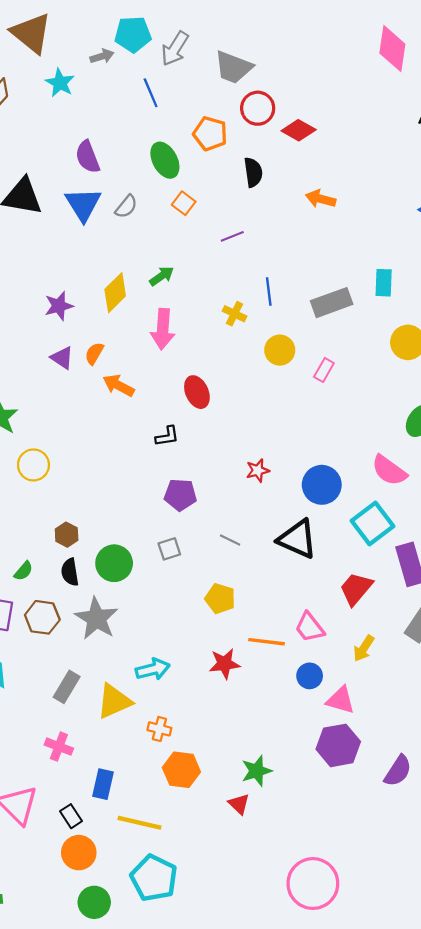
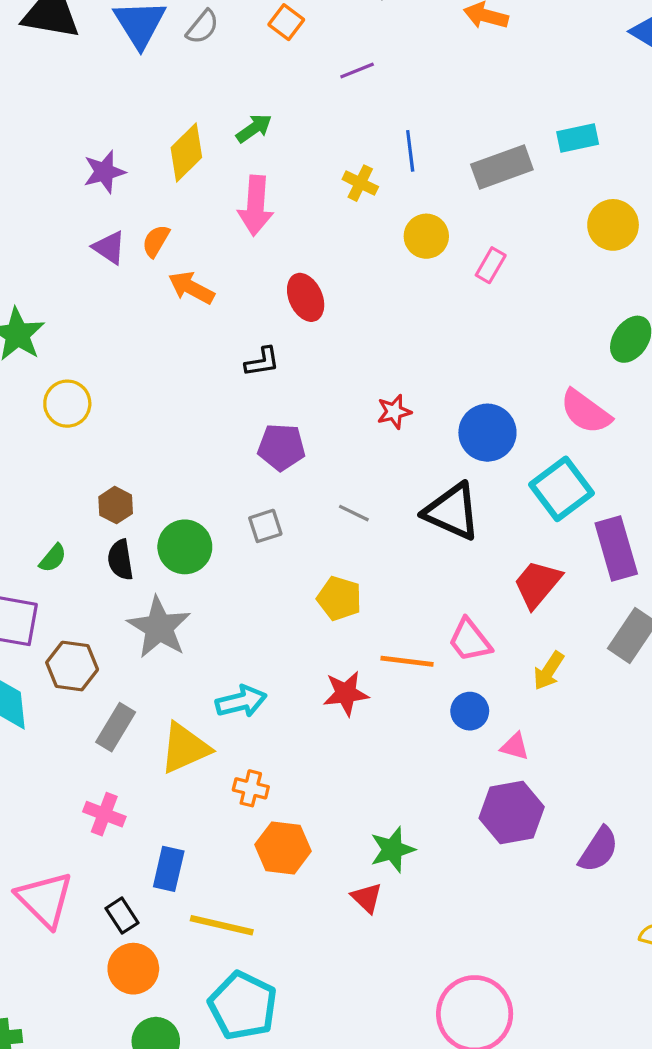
cyan rectangle: (384, 283) -> (578, 138), turned 76
brown hexagon: (42, 617) -> (72, 666), moved
pink triangle: (340, 700) -> (515, 747), size x0.7

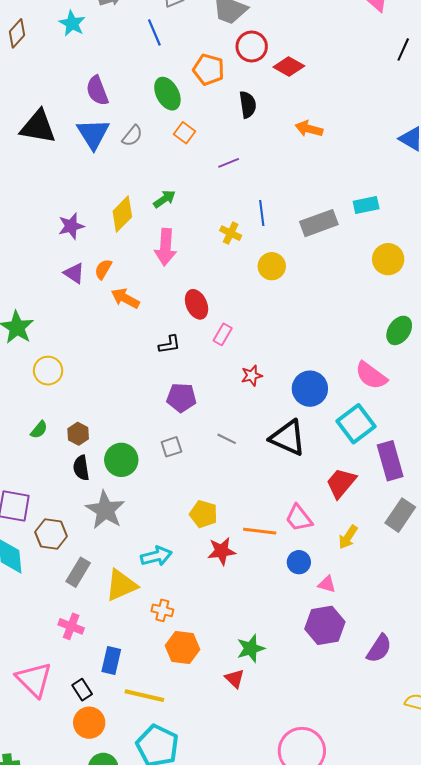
pink rectangle: (491, 265) -> (223, 334), moved
green semicircle: (53, 558) -> (39, 430), moved
yellow pentagon: (339, 598) -> (204, 514), moved

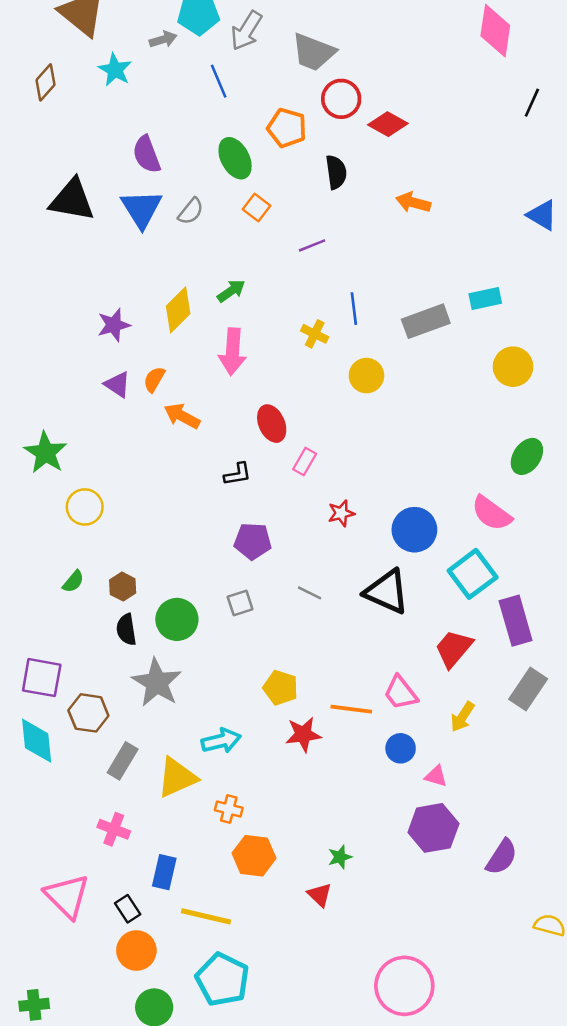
green star: (251, 648) -> (340, 857), size x0.7

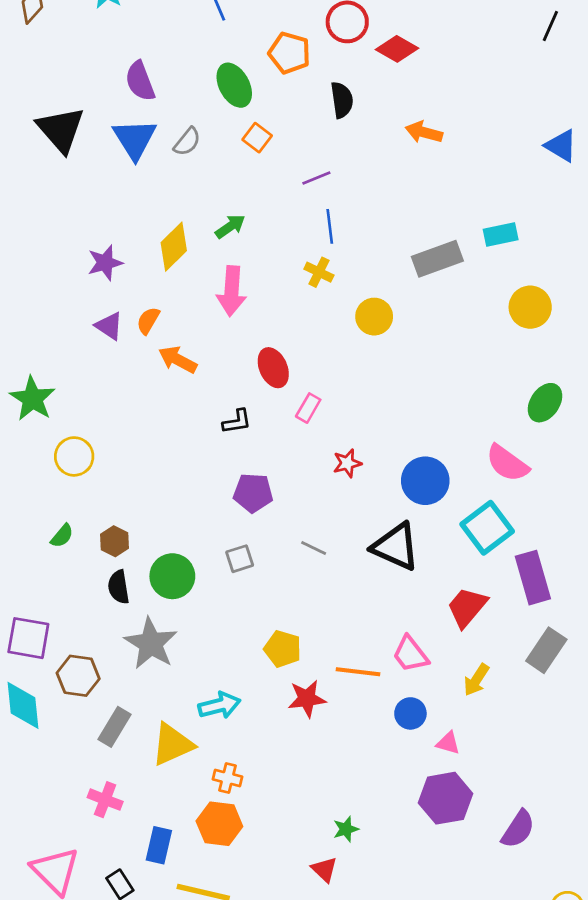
black triangle: (72, 200) -> (61, 130), turned 39
blue line: (354, 309) -> (330, 226), moved
orange hexagon: (254, 856) -> (219, 824), moved

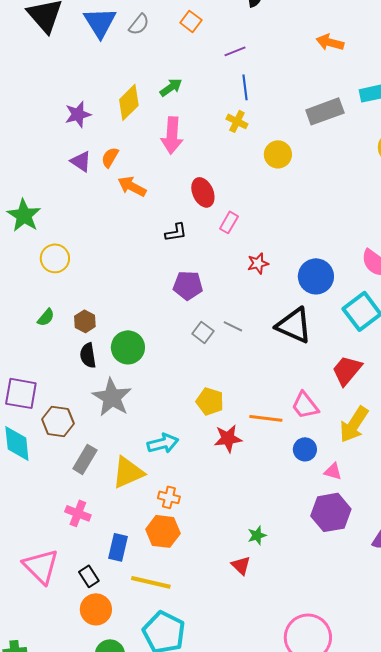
orange arrow: (424, 132) -> (330, 42), moved
gray square: (240, 559) -> (203, 332), moved, turned -35
yellow arrow: (476, 680) -> (354, 424), size x1.5

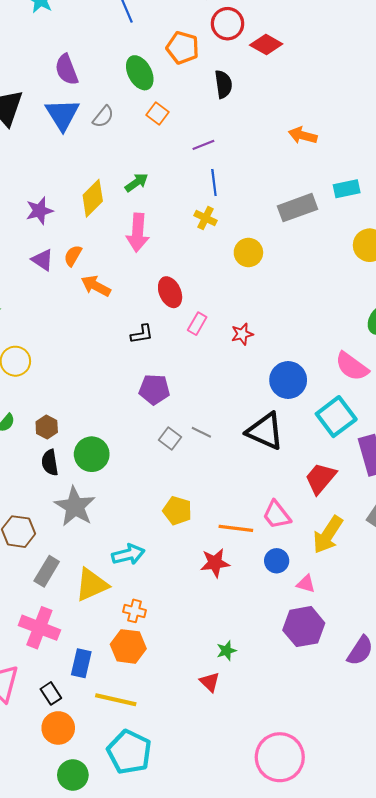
red star: (258, 263) -> (242, 334), moved
red star: (228, 438) -> (215, 563), moved
pink cross: (78, 513) -> (39, 628), size x1.5

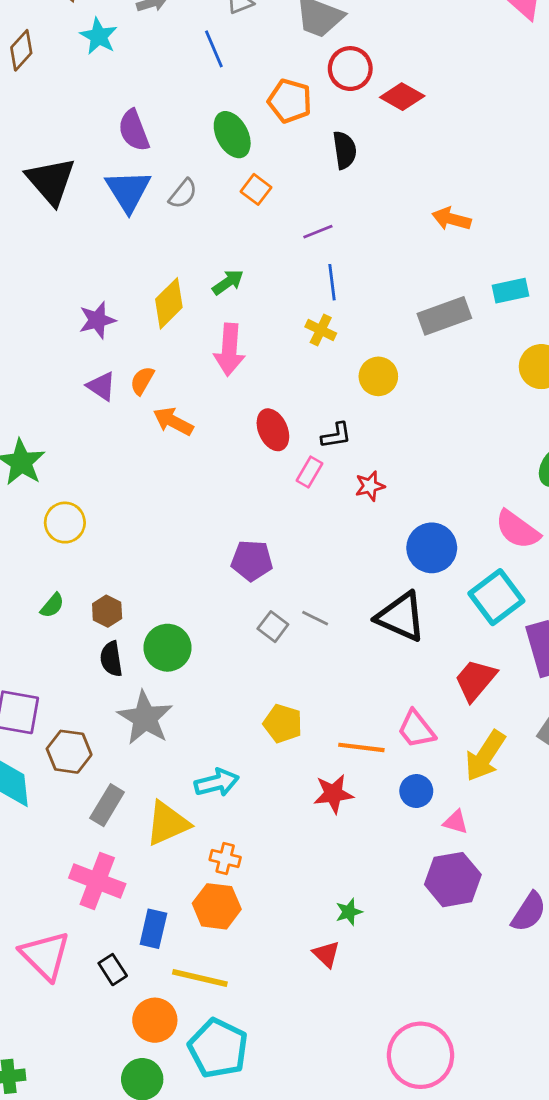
black L-shape: (142, 334) -> (336, 435), moved
orange circle: (58, 728) -> (155, 1020), moved

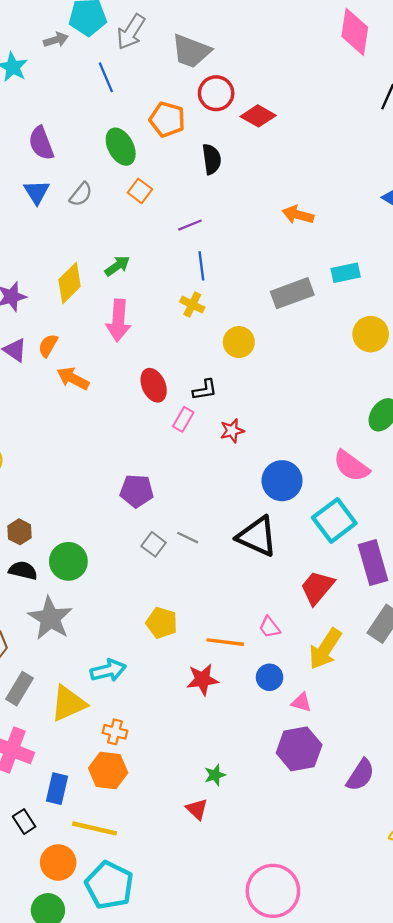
blue triangle: (128, 191) -> (37, 192), size x0.7
black semicircle: (111, 659) -> (23, 570), turned 112
pink trapezoid: (416, 729) -> (270, 627), size x0.7

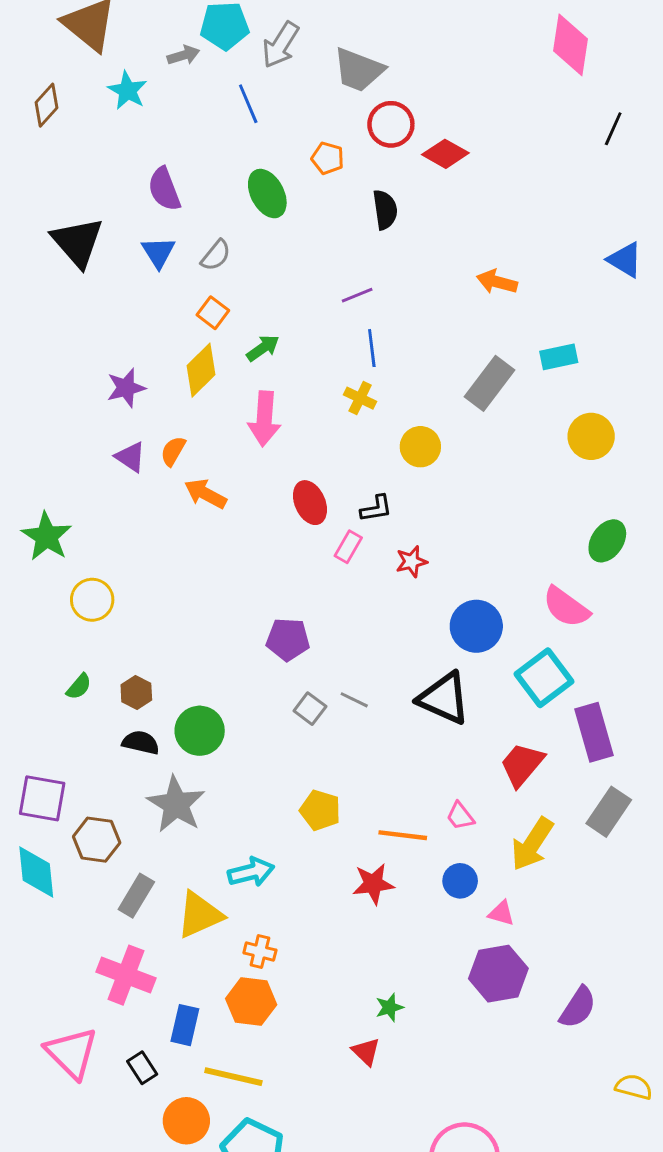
orange pentagon: (167, 119) -> (328, 158), size x0.7
orange square: (140, 191) -> (213, 313), moved
gray rectangle: (292, 293) -> (490, 383), turned -33

